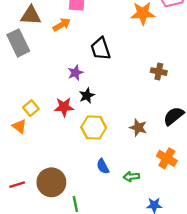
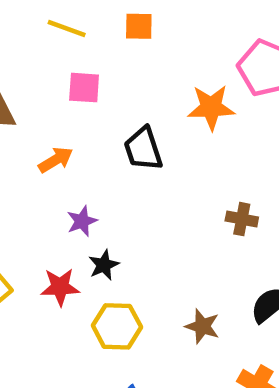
orange arrow: (62, 25) -> (56, 160), moved
black trapezoid: (101, 49) -> (143, 149), moved

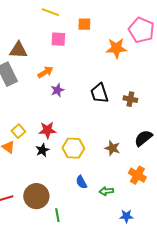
orange square: (139, 26) -> (84, 24), moved
black trapezoid: (143, 149) -> (99, 93), moved
purple star: (82, 221) -> (57, 90), moved
black star: (104, 265) -> (42, 150), moved

